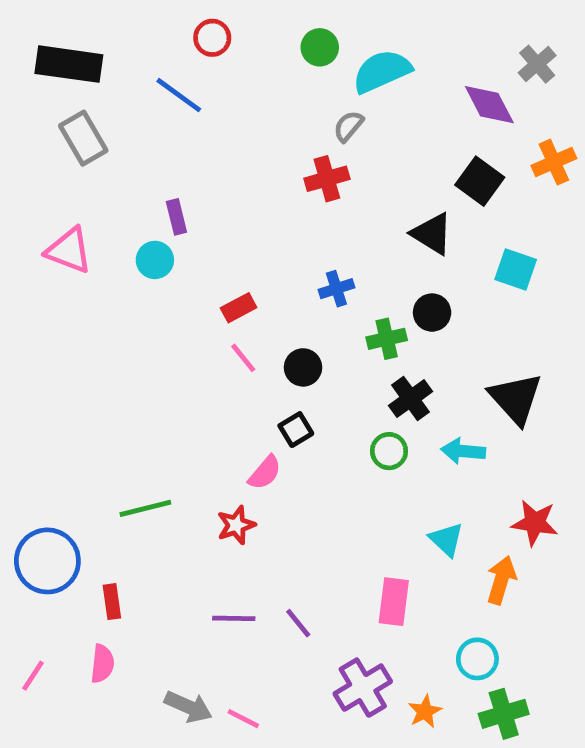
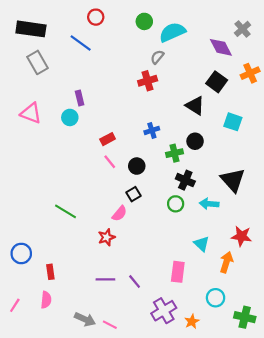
black cross: (411, 399) -> (185, 180), turned -30
green line: (145, 508) -> (66, 211), moved, turned 45
blue circle: (47, 561) -> (21, 253), size x0.7
green cross: (504, 714) -> (245, 317), moved, turned 30

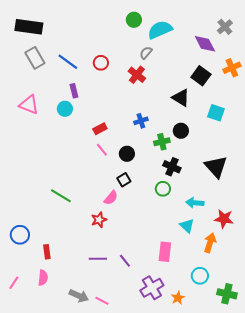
red circle: (96, 17) -> (101, 63), moved
blue line: (81, 43) -> (68, 62), moved
red cross: (148, 81) -> (137, 75), turned -36
cyan arrow: (209, 204) -> (195, 203), moved

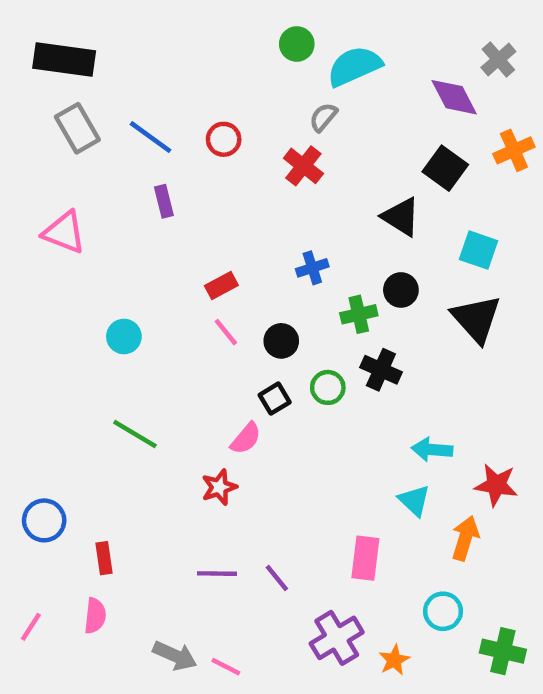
cyan circle: (65, 109) -> (124, 336), moved
black triangle: (216, 167) -> (476, 319), moved
green circle: (163, 189) -> (328, 387), moved

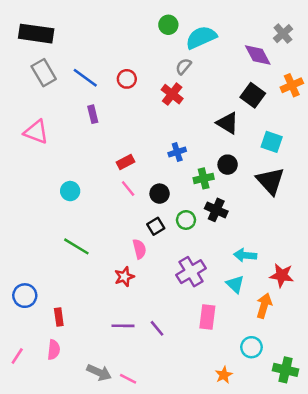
pink semicircle: (246, 438) -> (139, 249), turned -54
purple cross: (337, 638) -> (191, 272), moved

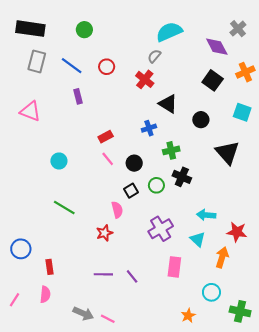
green circle: (168, 25) -> (84, 30), moved
gray rectangle: (44, 73) -> (37, 61), turned 45
black triangle: (228, 123) -> (168, 104), moved
cyan square: (272, 142) -> (242, 112), moved
black circle: (228, 165) -> (201, 120), moved

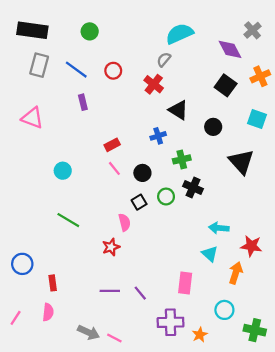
purple cross: (161, 229) -> (171, 322), moved, turned 30

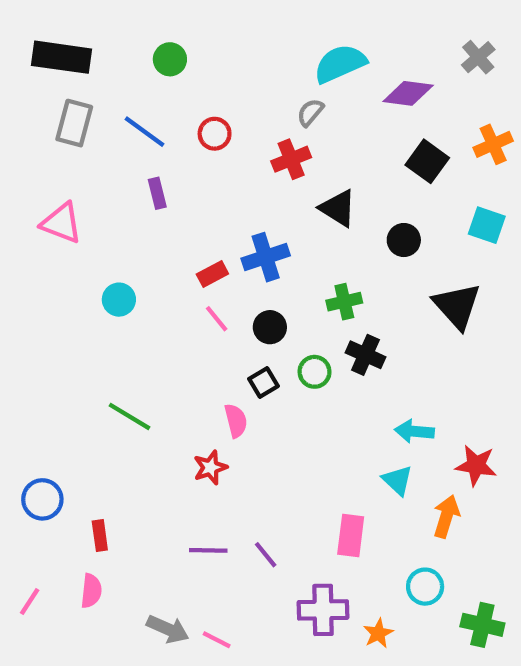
purple diamond: (230, 49) -> (408, 93), moved, turned -55
red cross: (154, 84) -> (291, 159), turned 30
blue cross: (158, 136) -> (266, 257), moved, size x1.5
cyan circle: (63, 171) -> (119, 300), moved

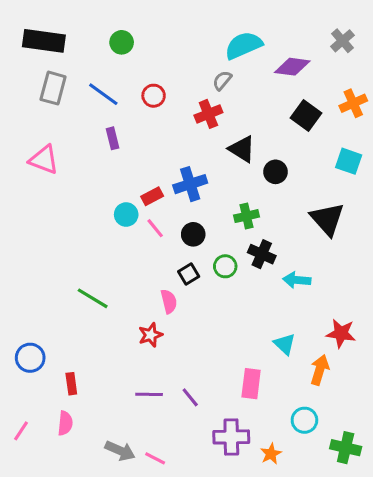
black circle: (404, 240) -> (275, 172), moved
cyan circle: (119, 300) -> (126, 215), moved
cyan arrow: (414, 431) -> (297, 280), moved

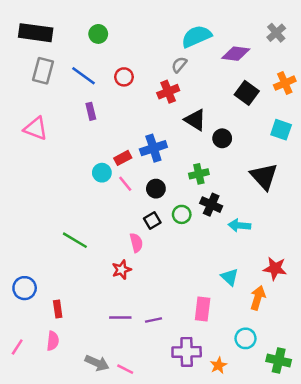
purple line: (190, 397) -> (153, 320), turned -63

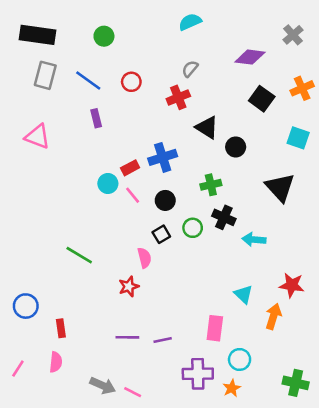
cyan semicircle: (196, 36) -> (190, 22), moved, size x0.7
cyan circle: (246, 338) -> (240, 359), moved

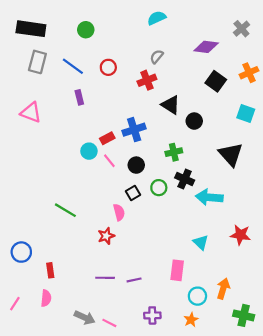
cyan arrow: (254, 240) -> (209, 197), size x1.4
orange arrow: (273, 316) -> (223, 289), moved
purple cross: (198, 374) -> (152, 315), moved, size x0.7

